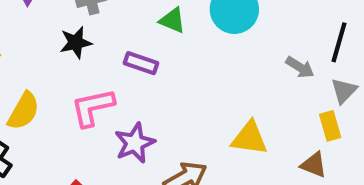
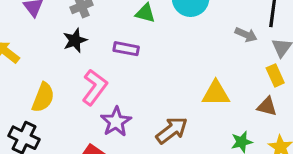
pink L-shape: (93, 107) -> (95, 87), turned 147
purple star: (135, 143) -> (116, 122), moved

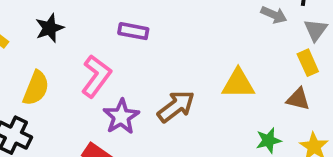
black star: (75, 40) -> (50, 28), moved
brown arrow: (172, 130) -> (176, 106), moved

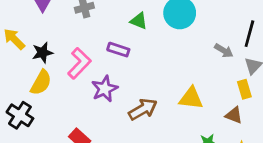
black star: (50, 28) -> (42, 53), moved
pink L-shape: (96, 76) -> (79, 63), moved
purple star: (121, 117) -> (105, 89), moved

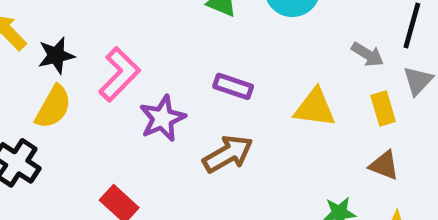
purple rectangle: (118, 50) -> (233, 86), moved
yellow rectangle: (244, 89) -> (383, 109), moved
yellow triangle: (191, 98) -> (315, 108), moved

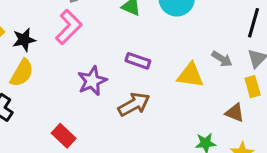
gray arrow: (368, 54) -> (222, 59), moved
pink L-shape: (119, 74) -> (69, 27), moved
yellow rectangle: (383, 109) -> (253, 87), moved

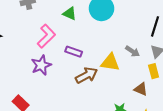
pink L-shape: (69, 27) -> (46, 36), moved
brown arrow: (134, 104) -> (87, 75), moved

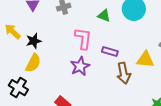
pink L-shape: (46, 36) -> (83, 38), turned -35
brown arrow: (87, 75) -> (124, 73), turned 110

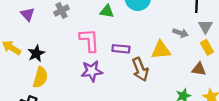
purple star: (80, 66) -> (92, 71), turned 30

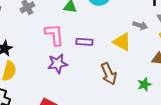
yellow triangle: (161, 50) -> (122, 42), turned 36
brown arrow: (140, 69) -> (109, 74), moved

